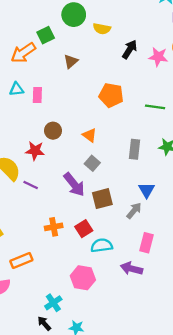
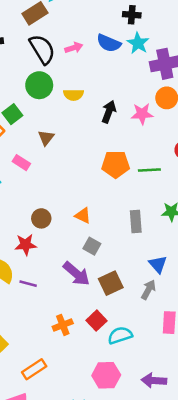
pink rectangle: (37, 95) -> (21, 163), moved, turned -48
orange pentagon: (111, 95) -> (116, 164), moved
purple arrow: (131, 269) -> (154, 381), moved

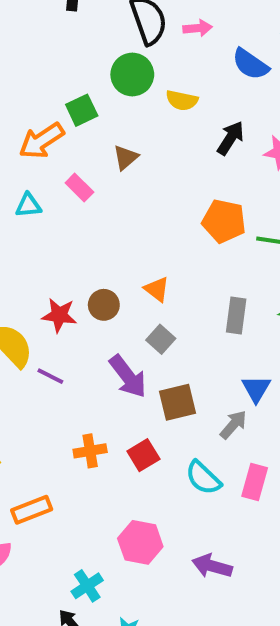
blue semicircle: (109, 43) -> (250, 64), moved
brown circle: (41, 218) -> (104, 305), moved
cyan semicircle: (120, 335) -> (203, 478), moved, turned -130

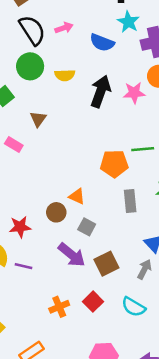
black arrow: (231, 138) -> (101, 91), size x1.4
orange pentagon: (224, 221) -> (114, 164), moved
brown circle: (104, 305) -> (56, 212), moved

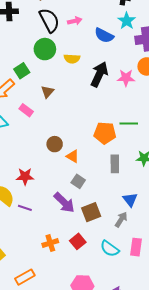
brown circle: (56, 212) -> (55, 144), moved

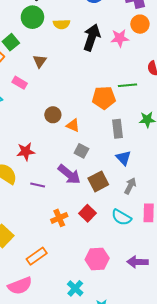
blue triangle: (130, 200) -> (123, 158), moved
purple line: (25, 208) -> (38, 185), moved

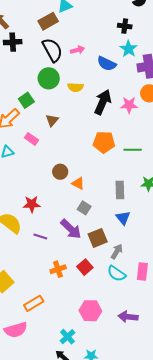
orange pentagon: (104, 98) -> (104, 142), moved
gray arrow: (130, 186) -> (117, 251), moved

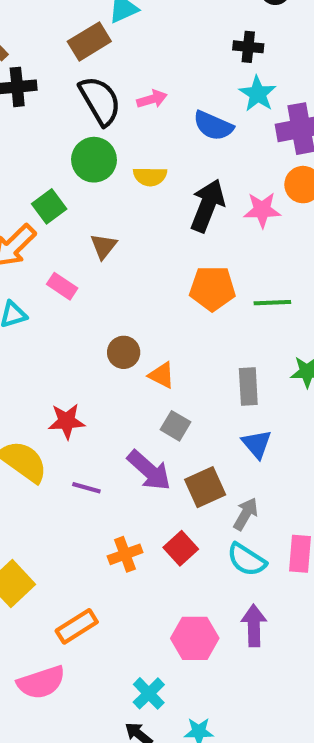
purple arrow: (128, 317) -> (254, 626), moved, turned 84

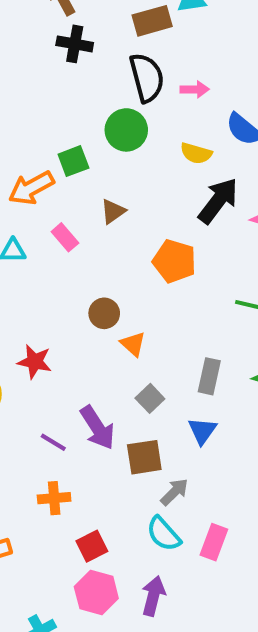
yellow semicircle: (150, 176) -> (196, 153), moved
orange pentagon: (212, 288) -> (174, 261), moved
gray square: (175, 426) -> (150, 398), moved
purple line: (86, 488) -> (53, 442), moved
red square: (181, 548) -> (92, 546), moved

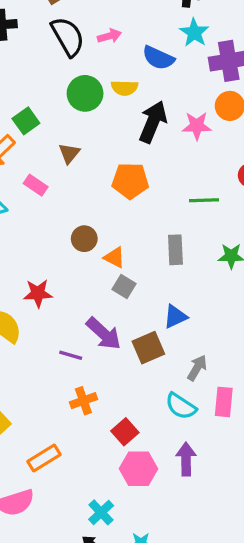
green circle: (126, 130) -> (85, 93), moved
gray rectangle: (209, 376) -> (175, 250), moved
gray square: (150, 398) -> (124, 287), moved
blue triangle: (202, 431) -> (175, 317), moved, turned 45
gray arrow: (174, 492) -> (197, 368), moved

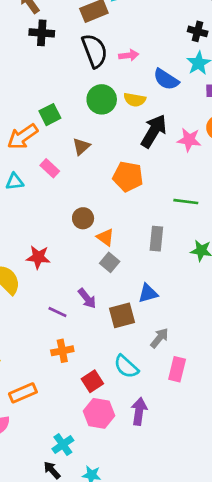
purple arrow: (104, 334) -> (87, 298), size x0.7
cyan semicircle: (181, 406) -> (126, 367), moved

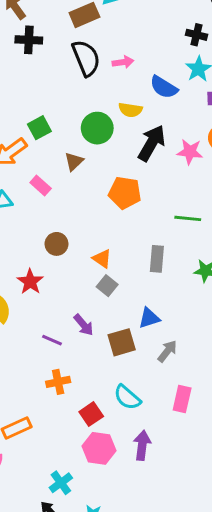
green circle: (102, 99) -> (97, 128), moved
brown circle: (83, 218) -> (57, 244), moved
red star: (38, 257) -> (30, 282), turned 30
gray arrow: (159, 338) -> (167, 351), moved

